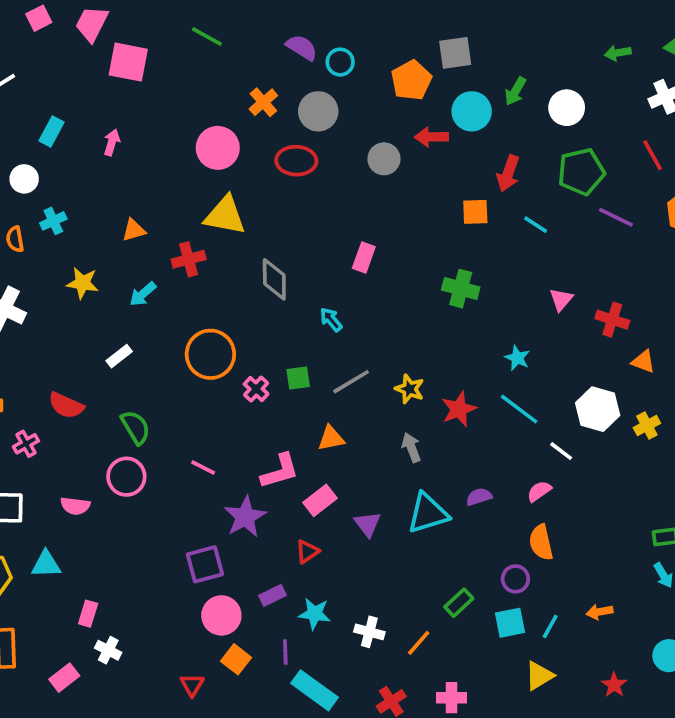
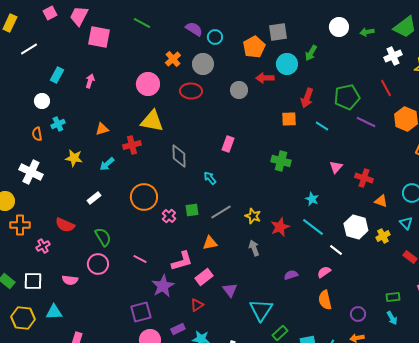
white circle: (567, 108) -> (339, 27), moved
cyan triangle: (428, 513) -> (261, 310), moved, turned -40
purple circle: (515, 579) -> (358, 314), moved

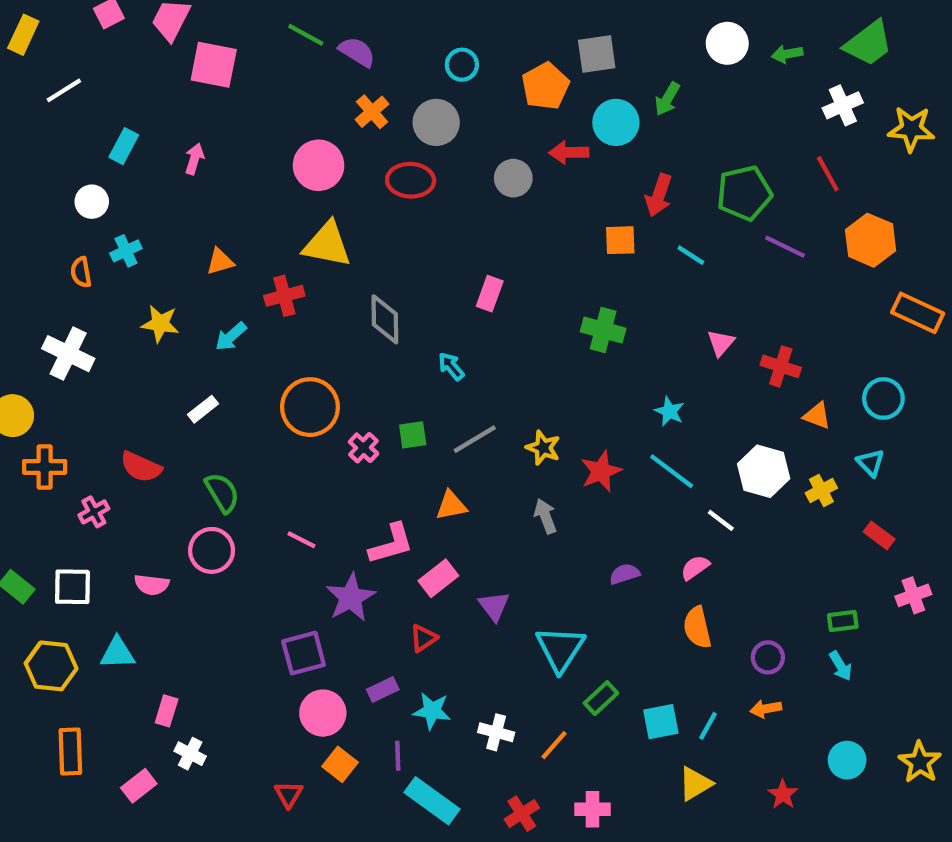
purple semicircle: (194, 29) -> (357, 52), moved

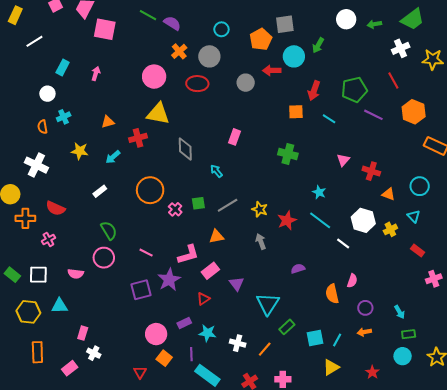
red semicircle: (141, 467) -> (56, 208), moved
pink semicircle: (695, 568) -> (352, 281), moved, turned 144
green rectangle: (843, 621) -> (409, 334), moved
purple square: (304, 653) -> (141, 290), moved

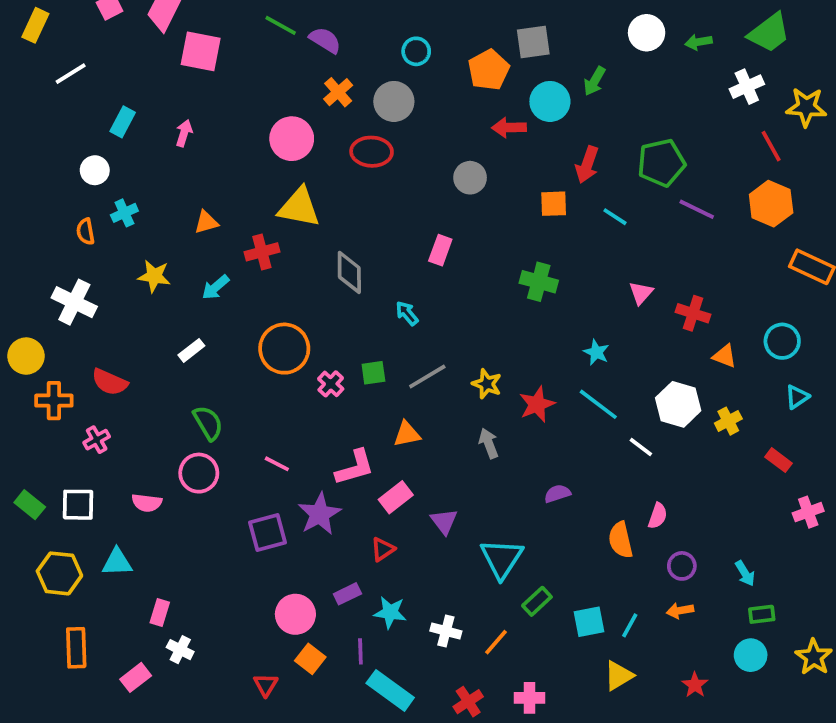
red line: (393, 81) -> (771, 146), moved
gray circle: (246, 83) -> (470, 178), moved
cyan triangle: (414, 216) -> (797, 397), moved, turned 40

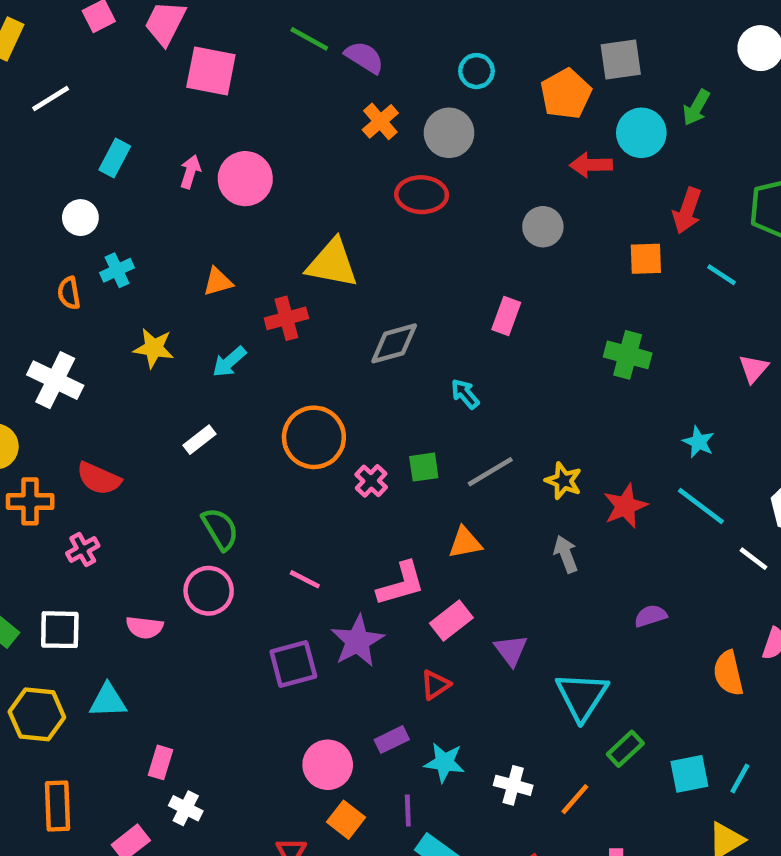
pink circle: (292, 139) -> (245, 179), moved
gray diamond: (349, 272) -> (394, 343), turned 75

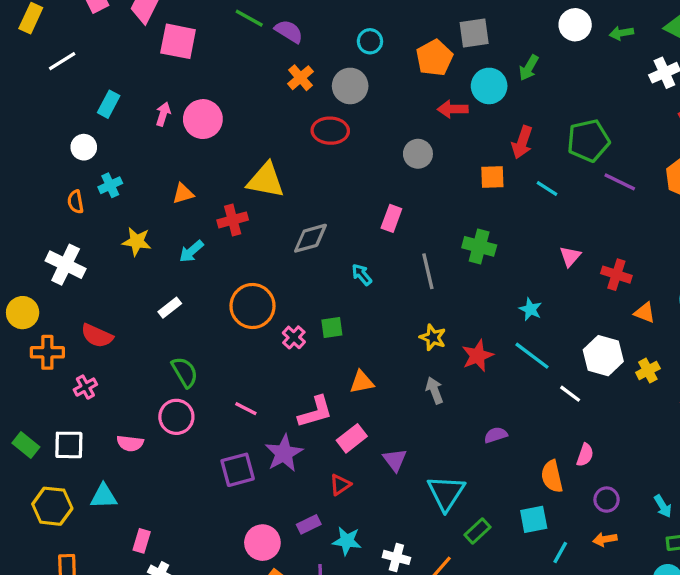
gray line: (490, 472) -> (428, 271), moved, turned -72
cyan square: (689, 774) -> (534, 519), moved

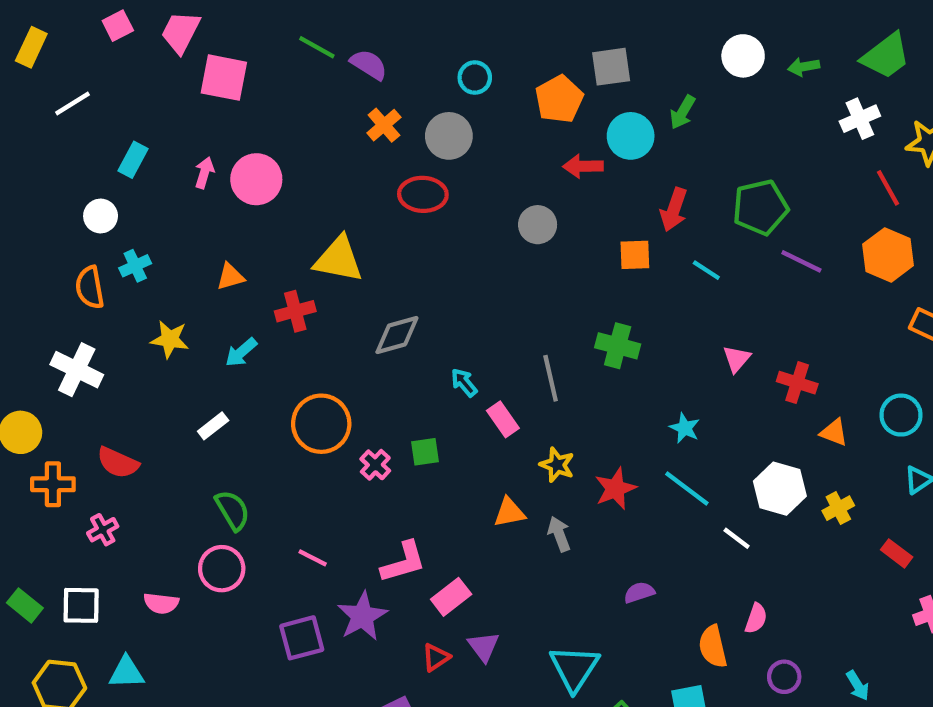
orange semicircle: (75, 202) -> (90, 287), size x1.4
pink rectangle: (391, 218) -> (503, 419), moved, turned -55
orange triangle: (362, 382) -> (509, 512), moved
purple triangle: (395, 460) -> (483, 647), moved

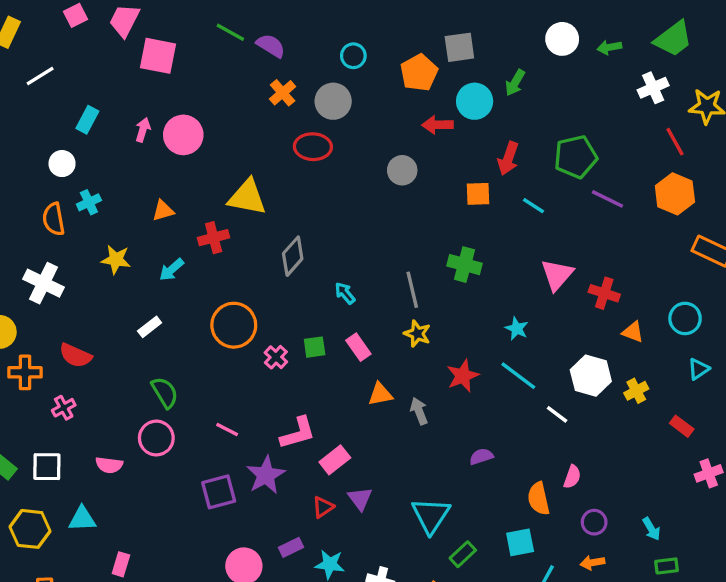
gray diamond: (397, 335) -> (293, 256), turned -33
pink triangle: (737, 359) -> (557, 275), size x1.5
pink rectangle: (503, 419) -> (358, 347), moved
yellow star: (557, 465) -> (417, 334), moved

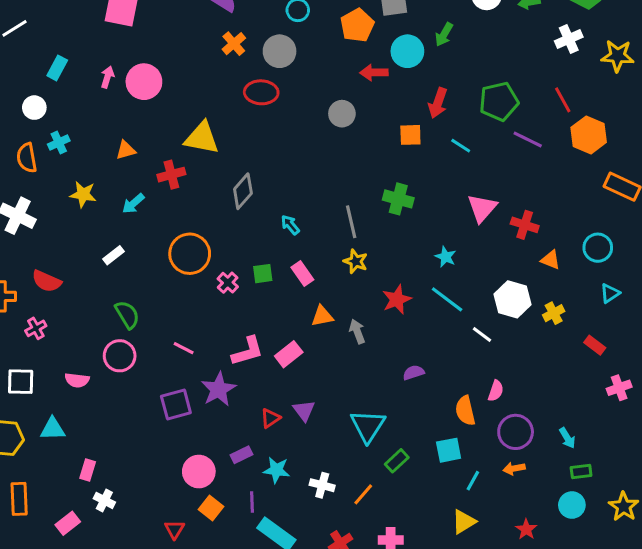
red line: (675, 142) -> (563, 100), moved
pink rectangle: (335, 460) -> (289, 354), moved
purple circle: (594, 522) -> (516, 432), size x1.5

